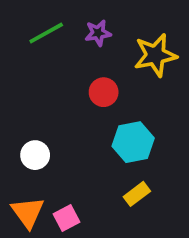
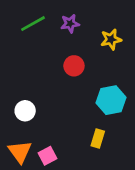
yellow star: (155, 55) -> (111, 39), size x0.7
cyan hexagon: (133, 142) -> (111, 100), moved
yellow rectangle: (137, 194) -> (98, 139), turned -36

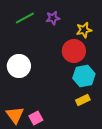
red circle: (74, 66) -> (74, 51), moved, size x1.5
white circle: (25, 111) -> (19, 66), moved, size x1.5
yellow rectangle: (98, 139) -> (83, 100), moved, turned 48

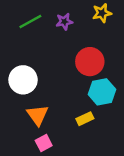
yellow star: (84, 30) -> (102, 13), moved
yellow rectangle: (83, 100) -> (85, 119), moved
orange triangle: (15, 115) -> (38, 115), moved

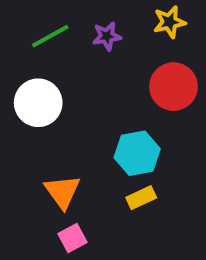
red circle: (90, 62) -> (173, 87), moved
white circle: (23, 80) -> (38, 103), moved
cyan hexagon: (102, 92) -> (137, 153), moved

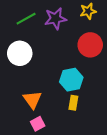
purple star: (107, 36) -> (55, 19), size x1.5
yellow rectangle: (141, 198) -> (73, 103), turned -56

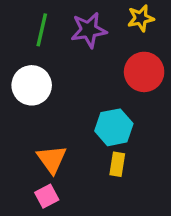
green line: (26, 19) -> (42, 30), turned -48
pink square: (38, 124) -> (47, 196), moved

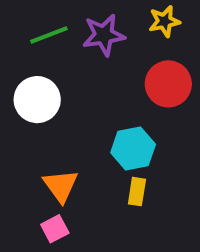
green line: (42, 30) -> (49, 35), turned 56

